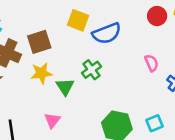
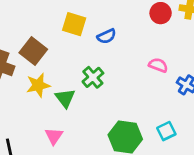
blue semicircle: (107, 33) -> (107, 36), size x0.6
brown square: (39, 42) -> (33, 51), turned -30
pink semicircle: (152, 63) -> (158, 65), turned -42

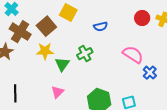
yellow square: (74, 24) -> (68, 12), moved
pink semicircle: (158, 65) -> (133, 55), size x1.5
pink triangle: (54, 136) -> (57, 92), moved

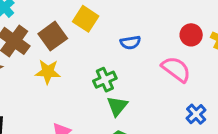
pink semicircle: (133, 55) -> (176, 69), moved
green triangle: (62, 64) -> (117, 106), moved

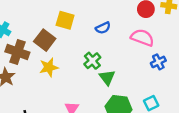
blue cross: (196, 114) -> (158, 62), moved, turned 32

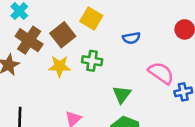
pink semicircle: (142, 38) -> (161, 73), moved
green cross: (92, 61) -> (92, 61), moved, turned 35

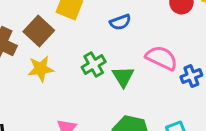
green cross: (92, 61) -> (94, 65), moved, turned -30
green triangle: (122, 94) -> (123, 77), moved

